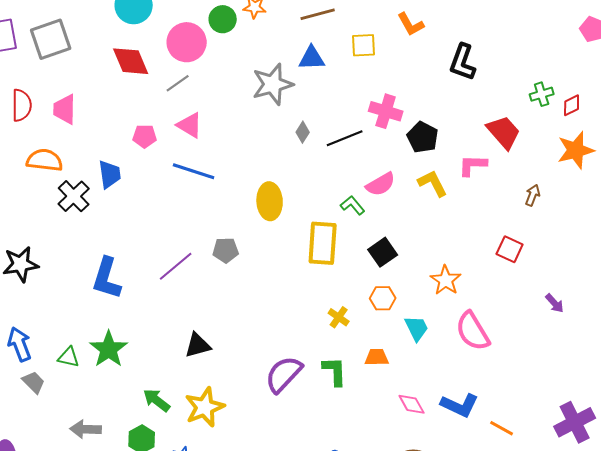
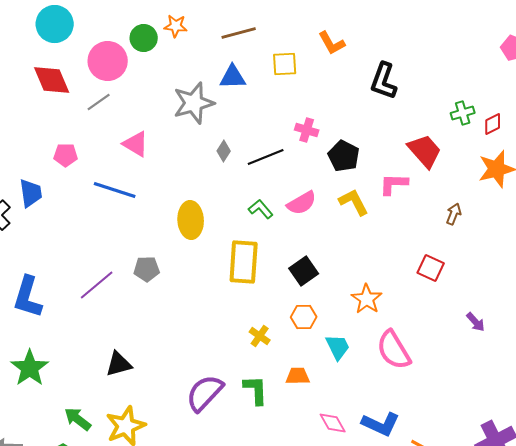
pink cross: (386, 111) -> (307, 130), size x0.7
pink triangle: (190, 125) -> (136, 144), moved
green L-shape: (353, 205) -> (261, 209), moved

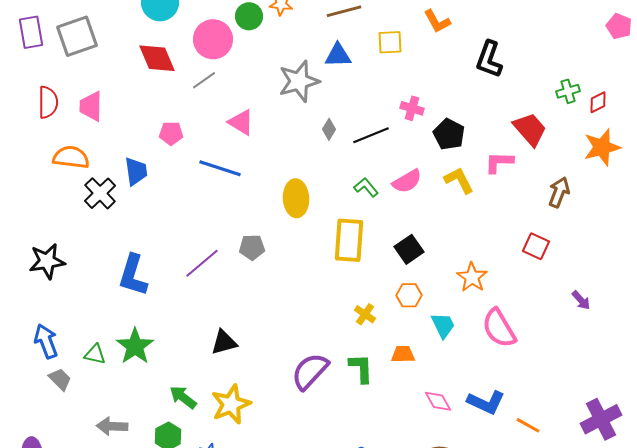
brown arrow: (454, 214) -> (559, 192), size x1.4

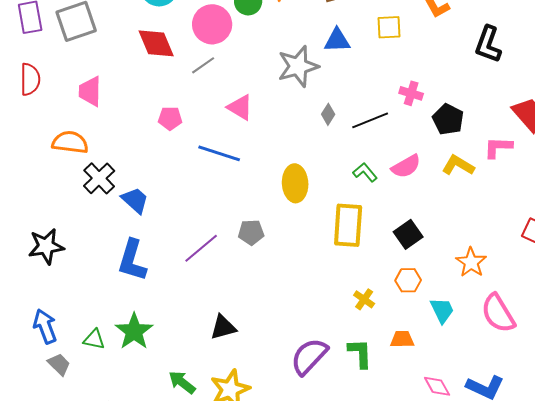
red semicircle: (48, 102) -> (30, 79), moved
blue trapezoid: (136, 171) -> (135, 200), moved, turned -40
yellow L-shape: (459, 180) -> (458, 165), turned -32

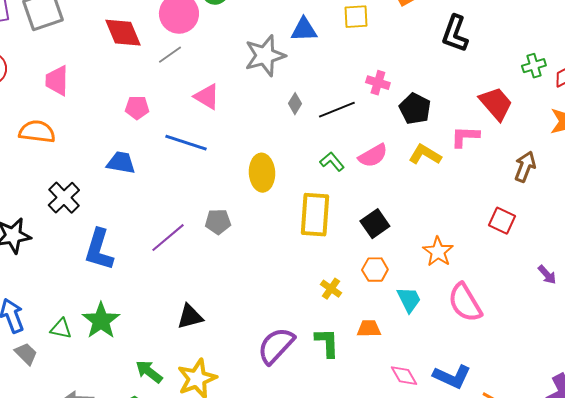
black cross: (99, 178) -> (64, 198), moved
blue trapezoid: (135, 200) -> (121, 163), moved, turned -32

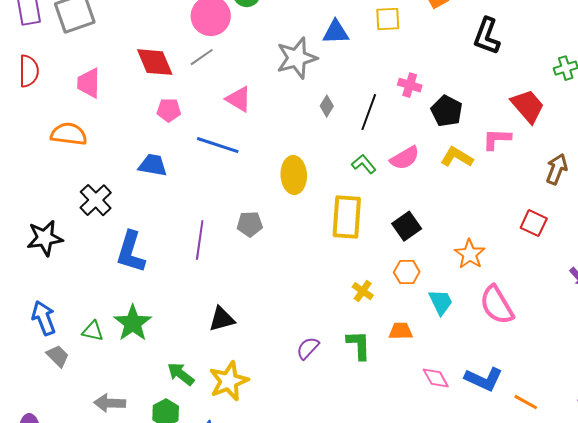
red diamond: (123, 33) -> (155, 62), moved
black line: (337, 110) -> (369, 112), turned -48
purple line: (168, 238) -> (200, 240), turned -42
purple semicircle: (276, 346) -> (308, 348), size x0.6

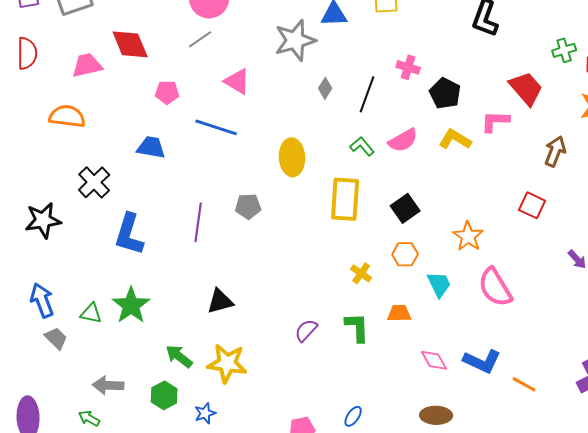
red diamond: (155, 62) -> (130, 44), moved
pink trapezoid: (89, 83) -> (87, 65), turned 76
yellow star: (229, 381) -> (227, 363), turned 30

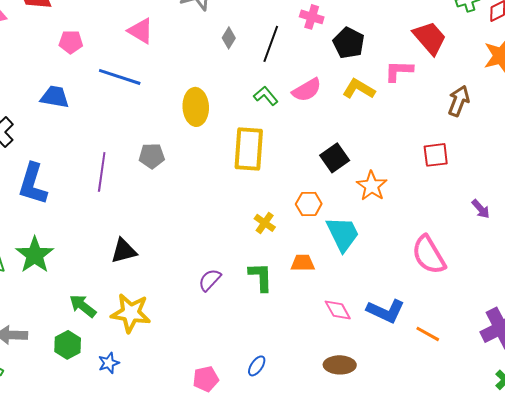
red square: (532, 205) -> (436, 155), turned -32
black square: (405, 208) -> (335, 158), moved
cyan trapezoid: (439, 284) -> (343, 234), size x1.4
pink semicircle: (495, 287) -> (429, 255), moved

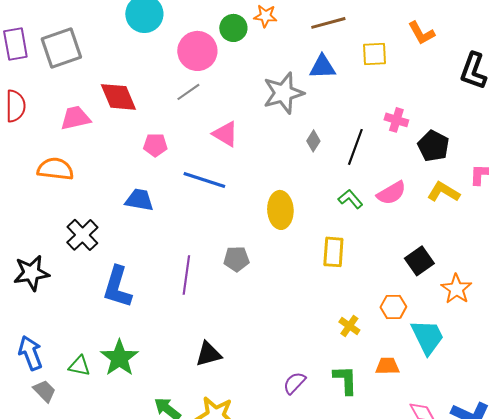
yellow rectangle: (249, 149) -> (333, 252), size x0.7

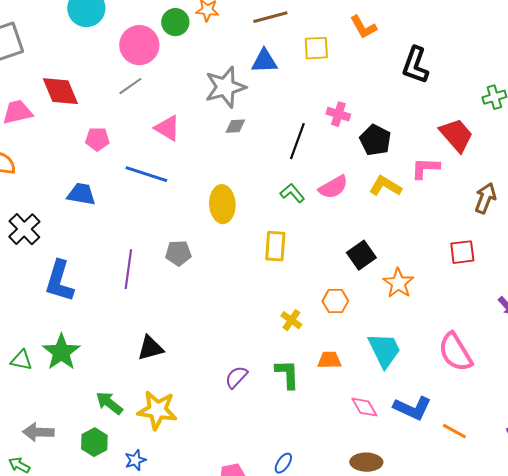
gray diamond: (313, 141) -> (235, 126), moved, turned 55
cyan trapezoid: (427, 337) -> (384, 350), moved

